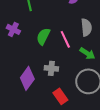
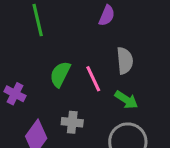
purple cross: (13, 29) -> (15, 94), moved

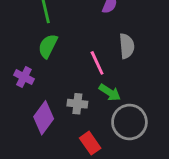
green semicircle: (60, 74) -> (48, 46), moved
green arrow: (126, 100) -> (110, 92), moved

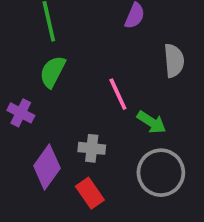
gray semicircle: (127, 46) -> (174, 61), moved
green arrow: (110, 92) -> (152, 122), moved
red rectangle: (90, 143) -> (90, 193), moved

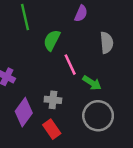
green semicircle: (53, 72) -> (52, 40), moved

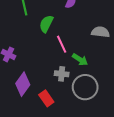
gray semicircle: (107, 43) -> (100, 32), moved, turned -78
gray cross: (53, 100) -> (62, 74), moved

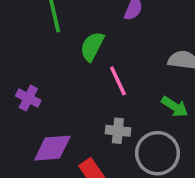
green arrow: (80, 60) -> (175, 107), moved
purple diamond: (23, 84) -> (52, 148), turned 50

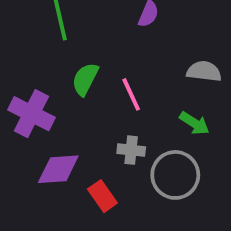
green semicircle: (92, 46) -> (85, 79), moved
purple cross: (28, 98) -> (31, 114), size x1.6

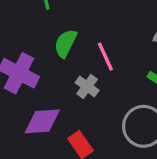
gray cross: (131, 150) -> (87, 86), moved, turned 30

